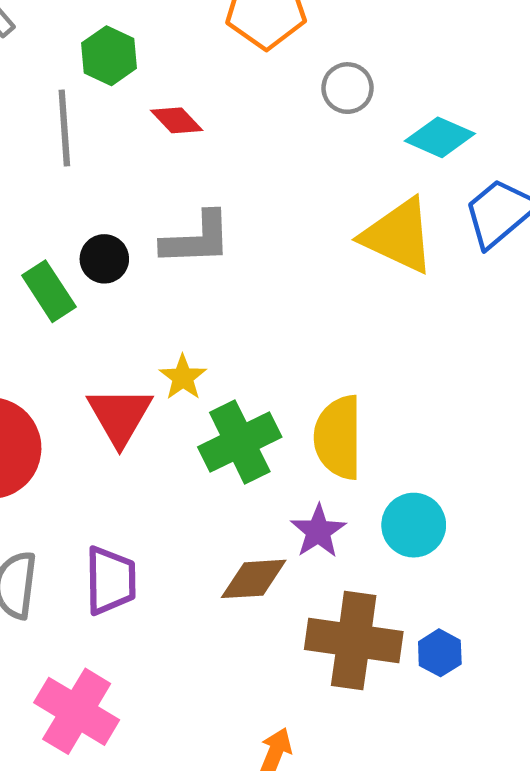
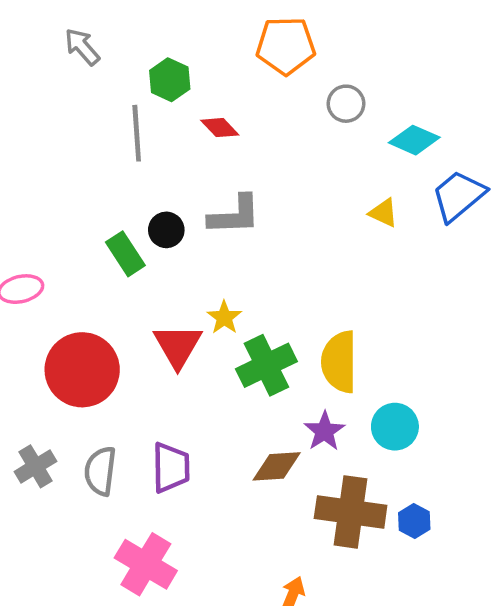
yellow triangle: (398, 236) -> (384, 213), size x0.5

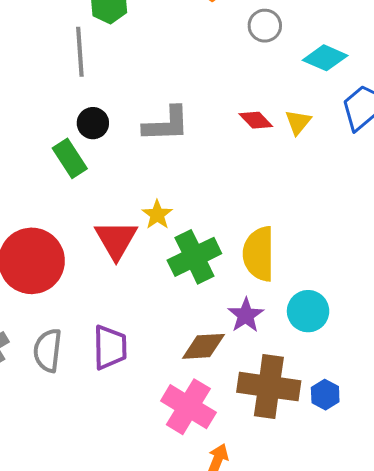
red diamond: (220, 128) -> (256, 120), moved
yellow triangle: (384, 213) -> (298, 122), turned 44
black circle: (166, 230) -> (93, 123), moved
pink cross: (146, 564) -> (188, 407), moved

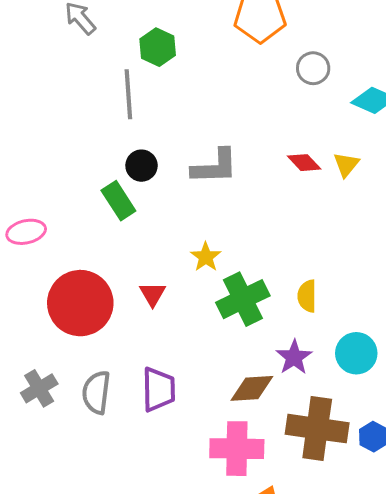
red triangle: (116, 240) -> (153, 294), moved, size x0.6
yellow semicircle: (259, 254) -> (307, 296), size x0.6
pink cross: (188, 407) -> (237, 449), turned -30

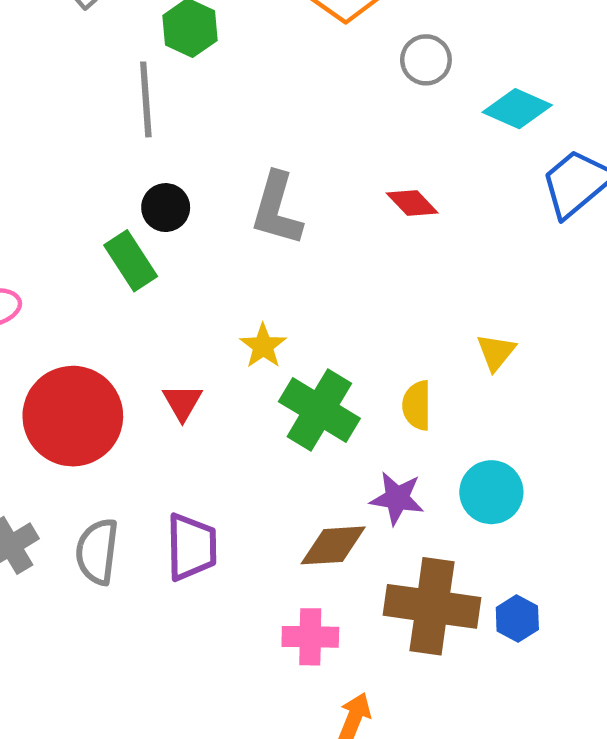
yellow triangle: (346, 165) -> (496, 352), moved
gray L-shape: (215, 167) -> (277, 209), turned 108
green cross: (243, 299) -> (319, 410), turned -33
purple star: (294, 357) -> (397, 498), turned -30
pink cross: (237, 449) -> (310, 637), size x0.7

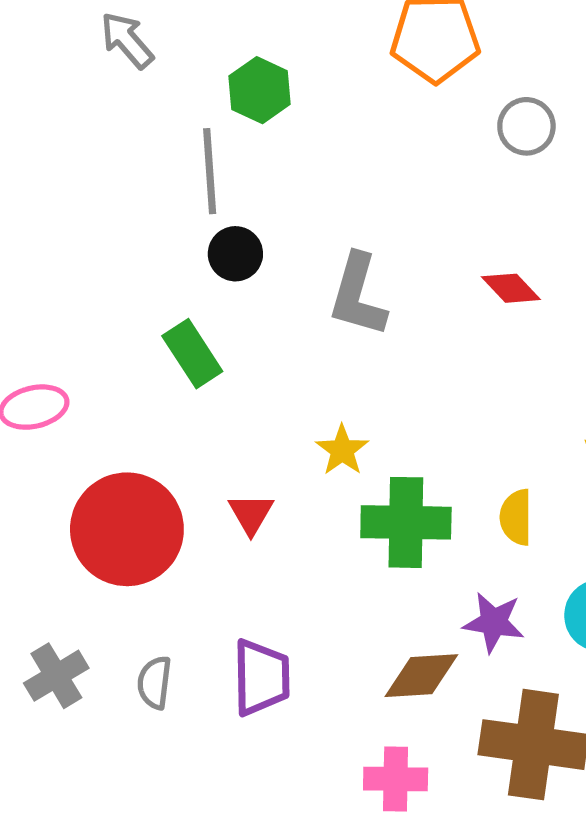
black circle: (166, 208) -> (235, 254), moved
green cross: (319, 410) -> (406, 522), turned -30
gray semicircle: (97, 552) -> (154, 683), size x0.7

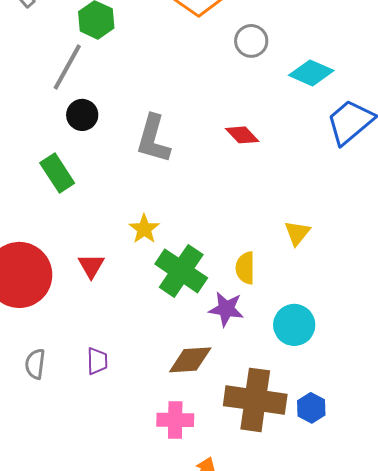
gray line: (210, 171) -> (67, 67), turned 33
green cross: (406, 522) -> (181, 271), turned 33
purple star: (494, 622) -> (226, 309), moved
purple trapezoid: (261, 677) -> (97, 361), size x0.6

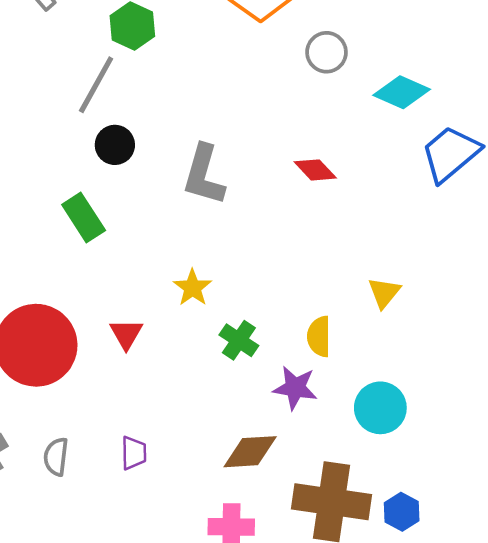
green cross: (181, 271) -> (239, 340), size x0.6

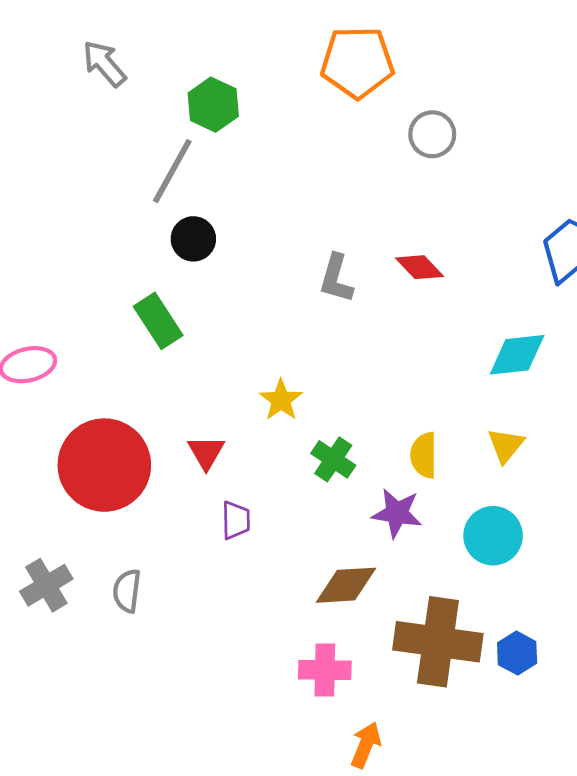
cyan diamond: (402, 92) -> (517, 355), moved, turned -30
gray L-shape: (204, 175) -> (336, 278), moved, size x0.7
yellow triangle: (384, 293) -> (506, 445), moved
purple trapezoid: (134, 453) -> (236, 520), moved

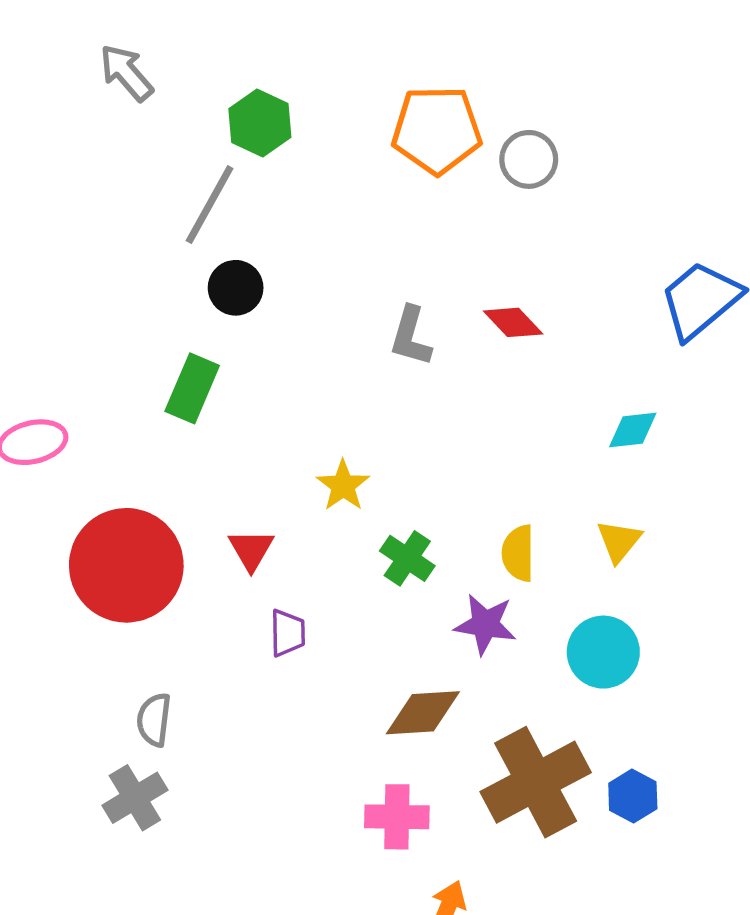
orange pentagon: (357, 62) -> (437, 130), moved
green rectangle: (158, 321) -> (192, 388), turned 56
cyan diamond: (517, 355) -> (633, 430), size x0.7
gray cross: (46, 585) -> (135, 798), moved
brown cross: (438, 642) -> (536, 782), turned -36

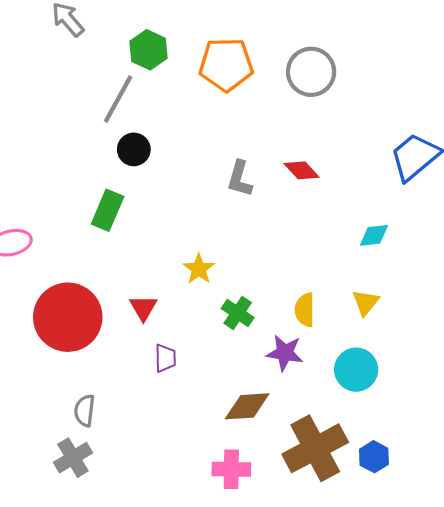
orange pentagon: (437, 130) -> (226, 64), moved
gray circle: (529, 159) -> (311, 72), size x1.4

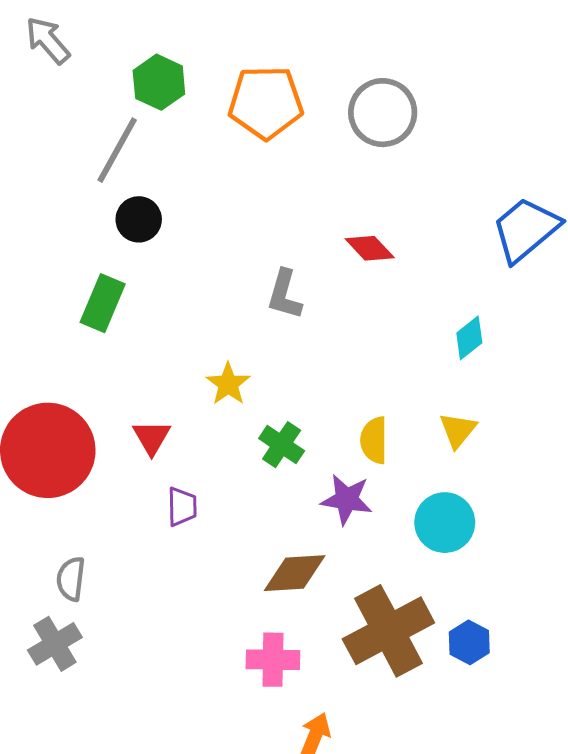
gray L-shape: (240, 179) -> (285, 294), moved
cyan diamond: (374, 235) -> (469, 338), turned -32

